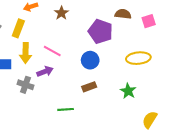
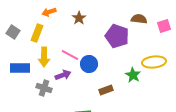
blue circle: (90, 60) -> (89, 64), moved
green star: (128, 91) -> (133, 75), moved

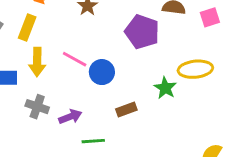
purple arrow: (63, 75) -> (70, 117), moved

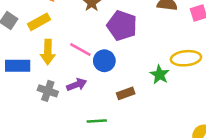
yellow rectangle: (27, 27) -> (39, 22), turned 40
purple pentagon: (142, 32) -> (122, 26), moved
purple arrow: (70, 117) -> (77, 85), moved

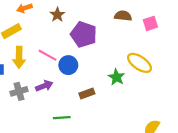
yellow ellipse: (186, 58) -> (139, 63), turned 40
gray cross: (48, 91) -> (19, 91), turned -35

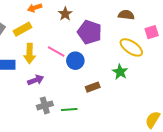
pink square: (150, 23) -> (152, 32), moved
yellow ellipse: (139, 63) -> (131, 47), moved
purple arrow: (44, 86) -> (36, 80), moved
gray cross: (19, 91) -> (45, 105), moved

